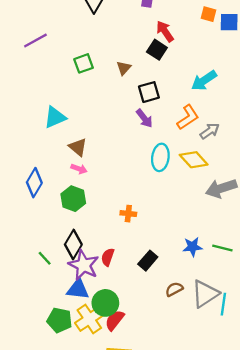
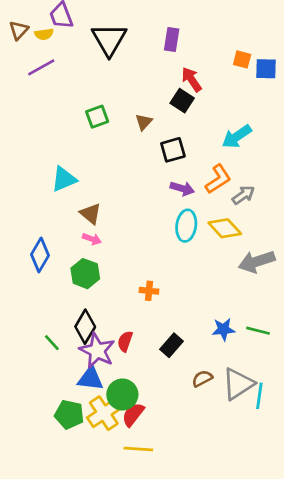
purple line: (35, 40) -> (41, 67), moved
purple arrow: (144, 118) -> (182, 188), moved, turned -36

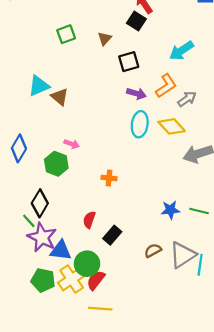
brown triangle: (90, 214) -> (60, 97), moved
pink arrow: (92, 239) -> (72, 144), moved
black diamond: (85, 327) -> (40, 203), moved
black rectangle: (172, 345) -> (112, 235), moved
purple star: (97, 351) -> (42, 237), moved

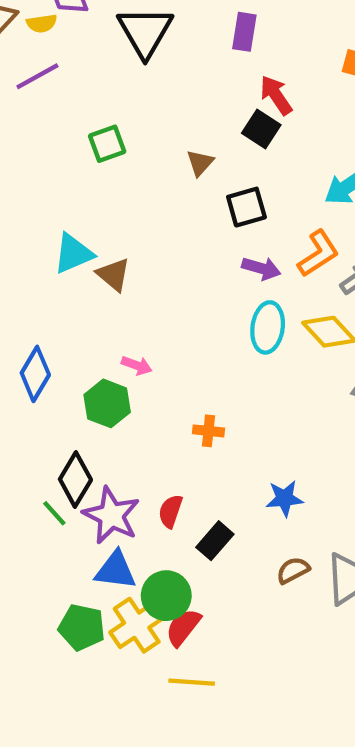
green square: (66, 34) -> (107, 144), moved
blue star: (170, 210) -> (284, 498), moved
purple star: (42, 237) -> (111, 515), moved

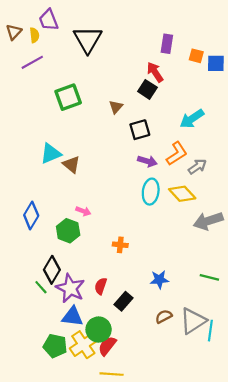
yellow semicircle: (42, 23) -> (34, 35), turned -88
purple rectangle: (244, 32) -> (167, 44), moved
green square: (107, 144) -> (68, 97), size x1.4

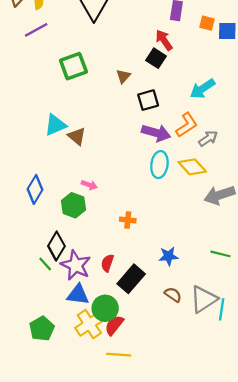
purple arrow: (147, 161) -> (156, 133), size x1.4
black rectangle: (124, 301) -> (131, 279), size x1.4
brown semicircle: (164, 316) -> (173, 295), turned 63
green pentagon: (55, 346) -> (42, 329), moved, turned 30

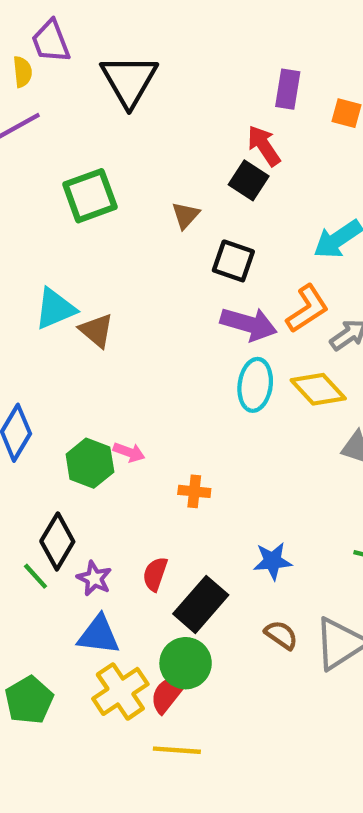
black square: (148, 100) -> (233, 261), turned 35
pink arrow: (89, 185) -> (129, 452), moved
purple star: (76, 265) -> (94, 578), size x0.6
green circle: (105, 308) -> (186, 663), moved

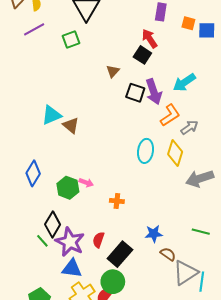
green square: (90, 196) -> (71, 40), moved, size x0.7
purple arrow: (249, 324) -> (154, 92), moved, turned 55
yellow diamond: (318, 389) -> (175, 153), turned 60
purple star: (94, 578) -> (70, 242), size x1.8
brown semicircle: (281, 635) -> (168, 254), moved

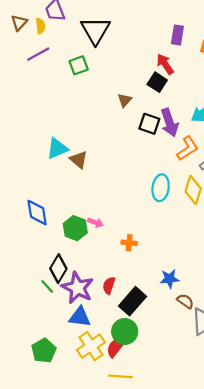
blue diamond: (33, 173) -> (37, 212), turned -40

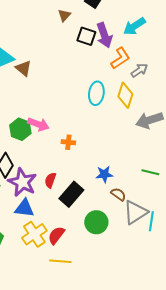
pink arrow: (95, 223) -> (38, 124), size x1.5
green circle: (125, 332) -> (96, 222), moved

